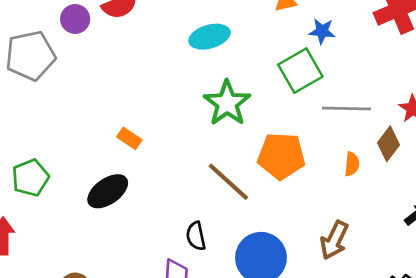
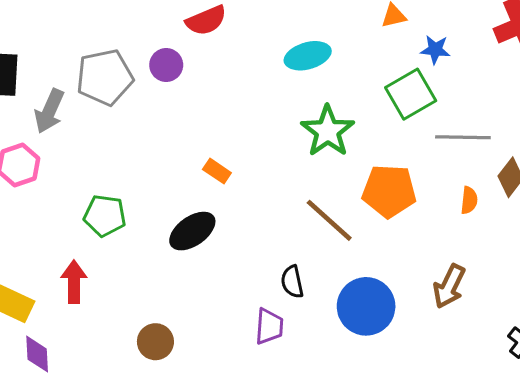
purple circle: (75, 19) -> (166, 65), moved
green pentagon: (30, 178) -> (105, 216), turned 30

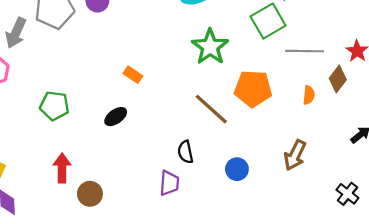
black ellipse: (192, 231) -> (116, 117), size x0.7
red arrow: (74, 282) -> (62, 168), moved
blue circle: (366, 306) -> (237, 169), size x0.6

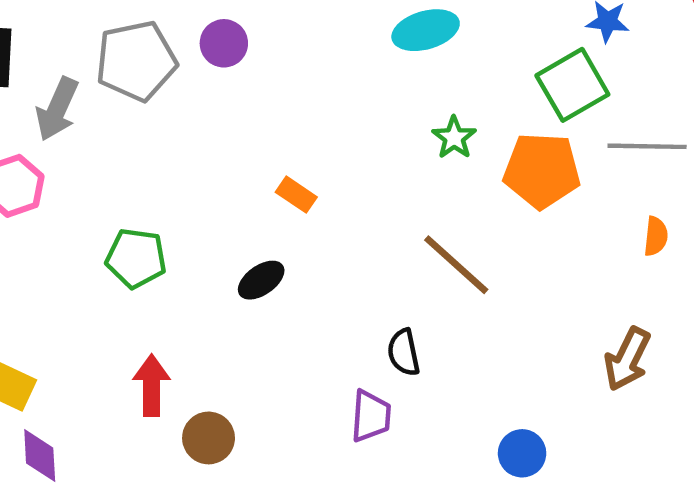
green star: (210, 47) -> (454, 138), size x0.6
orange pentagon: (253, 89) -> (542, 170), moved
blue circle: (237, 169) -> (522, 453), moved

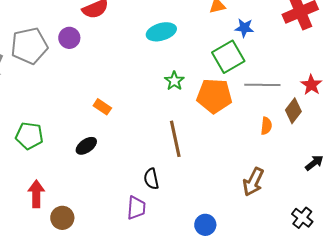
brown line: (456, 265) -> (175, 139), turned 36

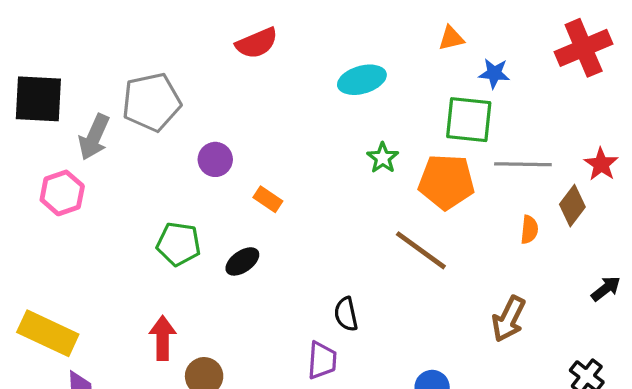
purple circle: (69, 38) -> (215, 159), moved
green square: (228, 57) -> (469, 120), turned 36
green pentagon: (29, 136) -> (179, 244), moved
brown line: (175, 139) -> (421, 250), moved, turned -42

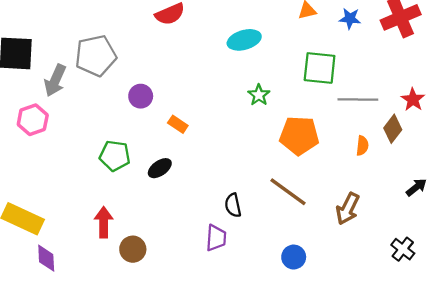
blue star: (494, 73) -> (350, 19), moved
orange pentagon: (446, 182) -> (299, 136), moved
brown line: (421, 250) -> (288, 192), moved

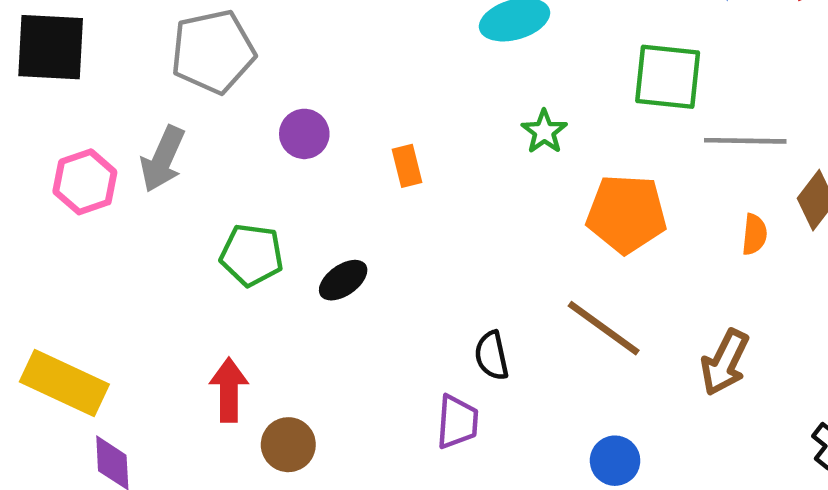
gray arrow: (55, 80) -> (163, 159), moved
orange rectangle: (178, 124) -> (407, 166), moved, turned 42

